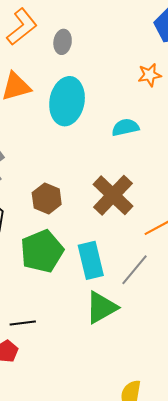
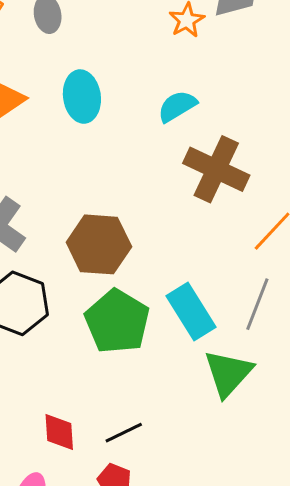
cyan ellipse: (67, 101) -> (82, 97), size x0.7
brown cross: (113, 195) -> (216, 169), moved
brown hexagon: (47, 199) -> (99, 244), size x1.4

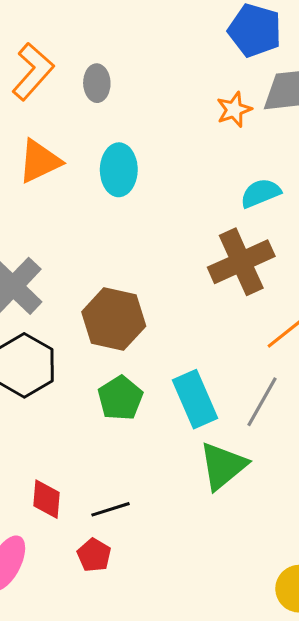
cyan semicircle: (177, 106) -> (261, 193), moved
brown cross: (216, 169) -> (241, 262), turned 32
green pentagon: (117, 321) -> (120, 398), size x0.7

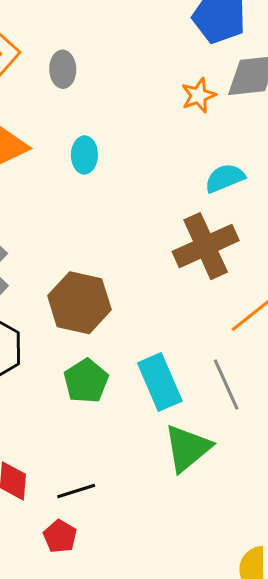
cyan ellipse: (119, 170) -> (84, 155), size x0.7
gray line: (262, 402) -> (226, 384), turned -54

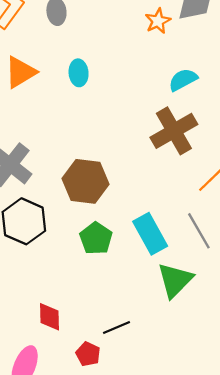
black line: (76, 491) -> (116, 328), moved

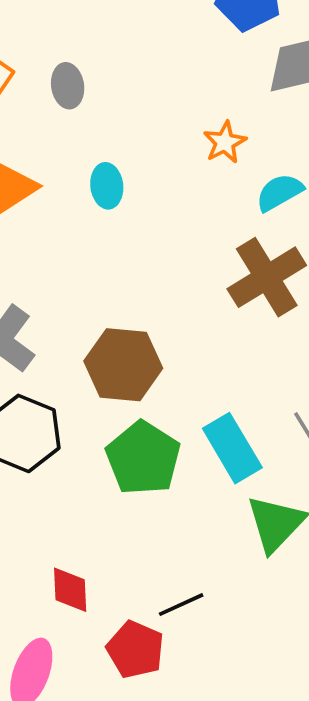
orange star: (158, 21) -> (225, 142), moved
green pentagon: (96, 238) -> (143, 458), size x1.4
red pentagon: (88, 354) -> (135, 649), size x1.4

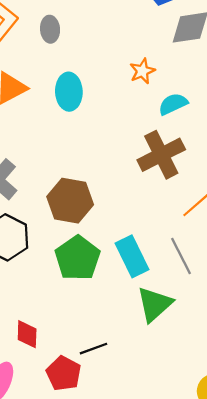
cyan ellipse: (107, 186) -> (69, 92), size x1.4

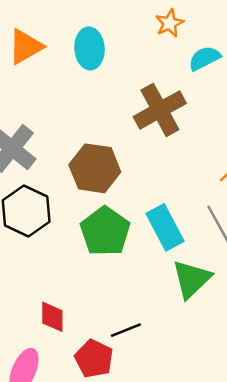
brown cross: (161, 155) -> (160, 110), moved

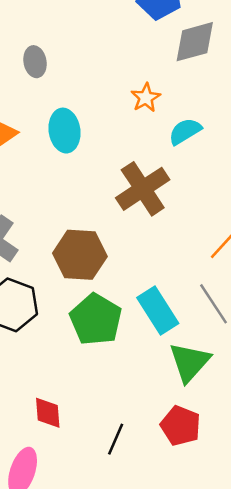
black line: (126, 330) -> (116, 439), moved, turned -40
red pentagon: (94, 359) -> (181, 426), moved

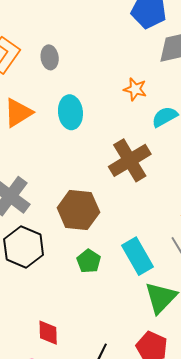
orange star: (146, 98) -> (135, 89), turned -30
green pentagon: (96, 319) -> (89, 261), size x0.6

